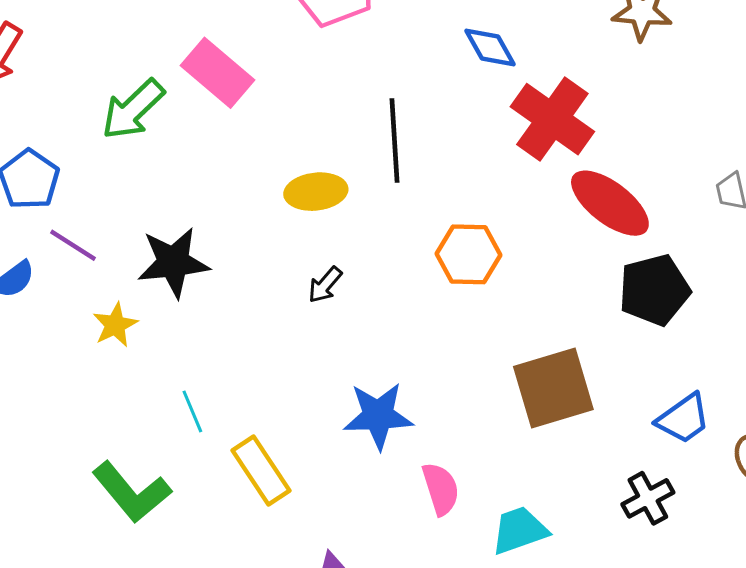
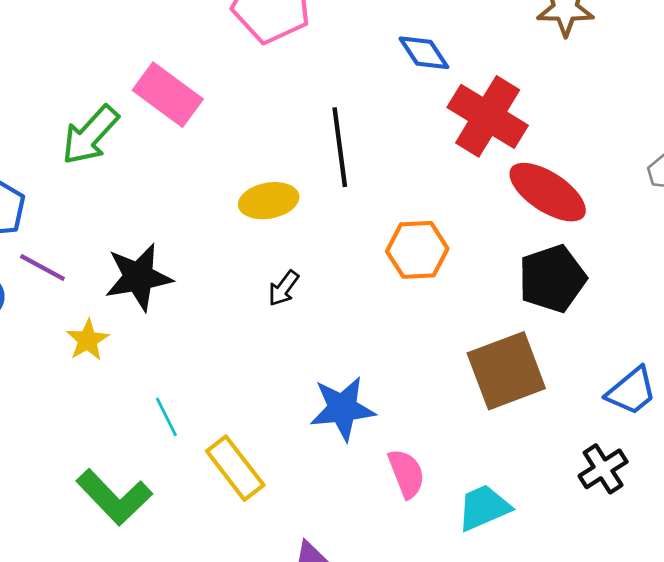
black pentagon: (654, 290) -> (552, 279), moved

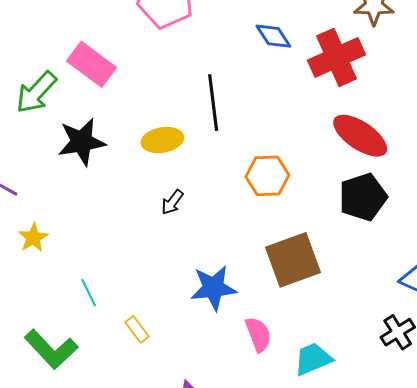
red cross: (488, 116) -> (337, 57), moved, turned 34
black star: (139, 277) -> (82, 142), moved
brown square: (506, 371) -> (293, 260), moved
yellow rectangle: (235, 468) -> (137, 329), size x0.6

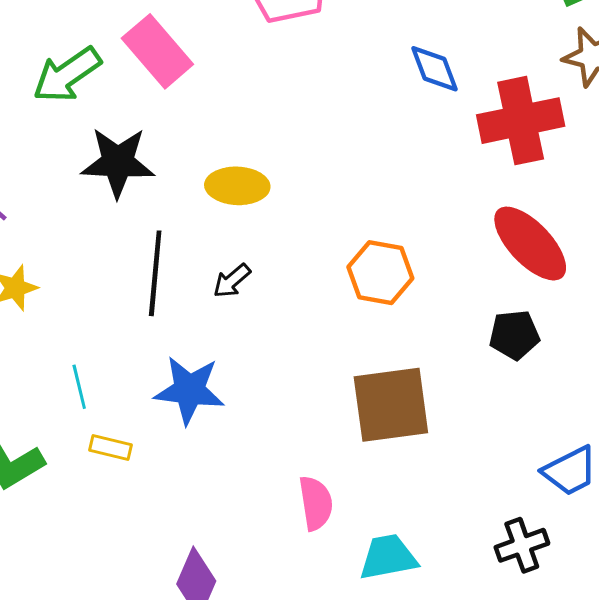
black line: (213, 103) -> (155, 273), moved
black pentagon: (363, 197) -> (514, 335), size x0.7
blue star: (213, 288) -> (189, 390), moved
yellow rectangle: (137, 329) -> (110, 448), moved, turned -52

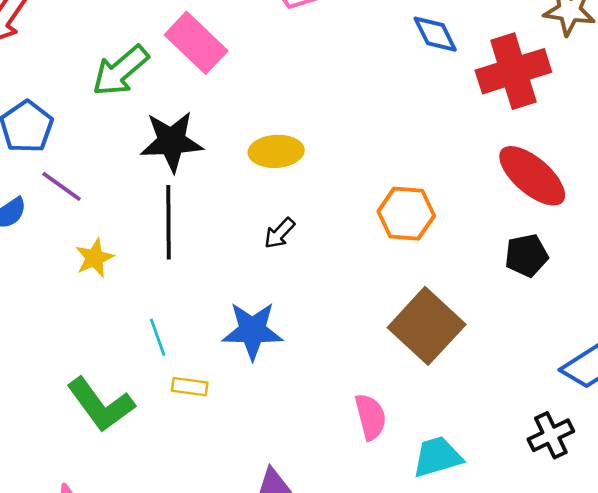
black line: (155, 273) -> (168, 222), moved
brown square: (391, 405) -> (427, 326), turned -34

